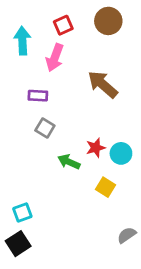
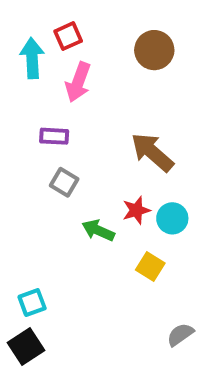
brown circle: (108, 21) -> (154, 50), moved
red square: (63, 25) -> (68, 36), moved
brown arrow: (103, 84) -> (152, 152), moved

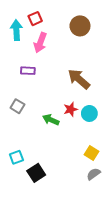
gray square: (64, 182) -> (17, 106), moved
yellow square: (150, 266) -> (91, 153), moved
black square: (26, 347) -> (36, 173), moved

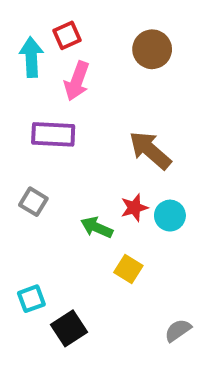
purple rectangle: (28, 71) -> (53, 134), size x1.5
yellow square: (91, 153) -> (128, 269), moved

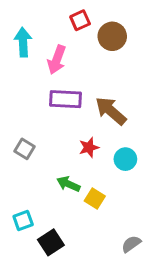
red square: (67, 35) -> (80, 20), moved
purple rectangle: (53, 134) -> (65, 99), moved
red star: (134, 208) -> (89, 147), moved
green arrow: (97, 227) -> (68, 184), moved

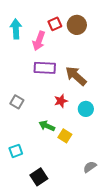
red square: (80, 20) -> (55, 24), moved
black square: (51, 242) -> (39, 177), moved

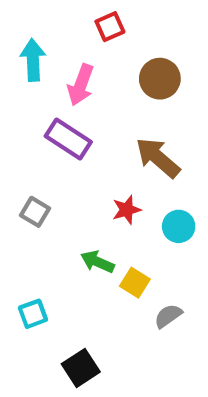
red square: (55, 24) -> (110, 27), moved
brown circle: (77, 25) -> (160, 79), moved
purple rectangle: (45, 68) -> (68, 139), moved, turned 30
gray semicircle: (90, 167) -> (168, 316), moved

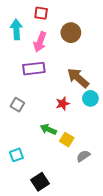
red square: (110, 27) -> (41, 13), moved, turned 32
brown circle: (160, 79) -> (71, 33), moved
purple rectangle: (68, 139) -> (34, 69), turned -40
cyan circle: (179, 226) -> (90, 98), moved

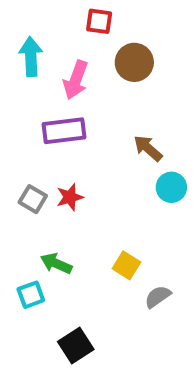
red square: (41, 13) -> (99, 21), moved
brown arrow: (78, 78) -> (148, 148), size x0.7
red star: (63, 104) -> (70, 197), moved
green arrow: (48, 129) -> (56, 263), moved

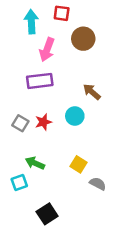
cyan arrow: (31, 56) -> (31, 22), moved
cyan circle: (171, 187) -> (75, 116), moved
gray semicircle: (158, 297) -> (98, 184), turned 63

